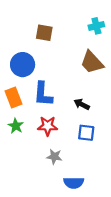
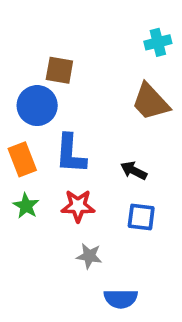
brown square: (44, 33) -> (59, 70), moved

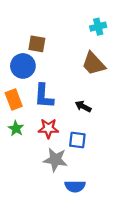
blue square: (141, 217) -> (77, 140), moved
gray star: (89, 256) -> (55, 160), size x1.5

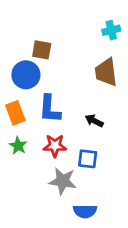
brown trapezoid: (94, 64) -> (106, 72), turned 36

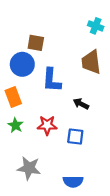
cyan cross: (111, 30) -> (96, 26), turned 35
blue L-shape: (50, 109) -> (52, 80), moved
gray star: (63, 181) -> (29, 168), moved

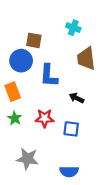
cyan cross: (96, 26) -> (73, 28), moved

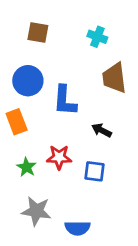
brown square: (34, 40) -> (38, 33), moved
green star: (15, 118) -> (26, 167), moved
blue semicircle: (69, 172) -> (78, 228), moved

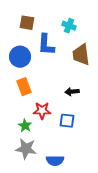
blue L-shape: (65, 101) -> (46, 45), moved
orange rectangle: (17, 122) -> (24, 87), moved
black arrow: (102, 130) -> (72, 92), turned -32
green star: (26, 167) -> (25, 126), moved

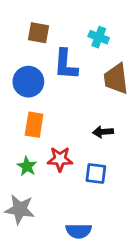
orange rectangle: (24, 87) -> (34, 125), turned 30
green star: (25, 126) -> (27, 166), moved
gray star: (26, 149) -> (20, 209), moved

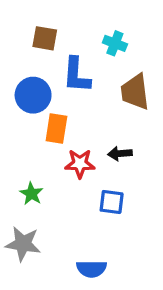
orange rectangle: (34, 125) -> (56, 129), moved
red star: (60, 159) -> (80, 164), moved

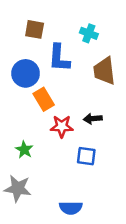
orange rectangle: (56, 129) -> (44, 99), turned -40

